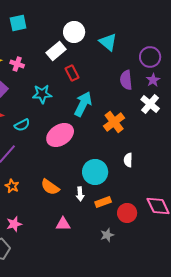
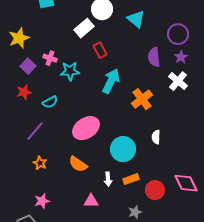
pink cross: (17, 64) -> (50, 58), moved
pink ellipse: (60, 135) -> (86, 128), moved
white arrow: (80, 194) -> (108, 179), moved

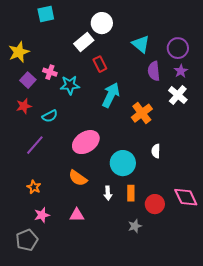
cyan triangle: (136, 19) -> (141, 44), moved
orange star: (40, 163) -> (34, 187), moved
orange rectangle: (131, 179) -> (131, 193), turned -70
pink triangle: (91, 201) -> (77, 215), moved

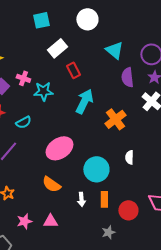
cyan square: (46, 14) -> (41, 20), moved
white circle: (102, 23) -> (87, 19), moved
pink star: (42, 215) -> (24, 221), moved

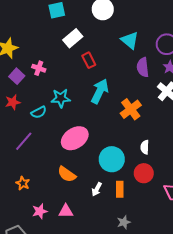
cyan star: (43, 91) -> (61, 98), moved
white arrow: (81, 199) -> (97, 189), turned 32
red circle: (128, 210) -> (144, 173), moved

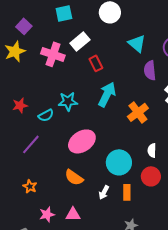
pink cross: (39, 68) -> (53, 54), moved, size x1.6
purple square: (17, 76) -> (24, 26), moved

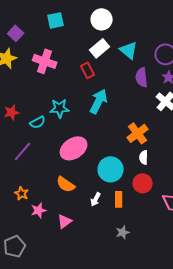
white rectangle: (80, 41) -> (100, 48), moved
orange cross: (138, 112) -> (138, 133), moved
pink star: (47, 214) -> (39, 210), moved
pink triangle: (73, 214) -> (65, 221), turned -35

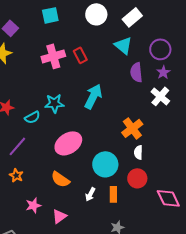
white rectangle: (100, 48) -> (132, 17), moved
pink cross: (45, 61) -> (53, 56), moved, turned -35
red rectangle: (88, 70) -> (80, 55), moved
orange star: (22, 193) -> (16, 175), moved

